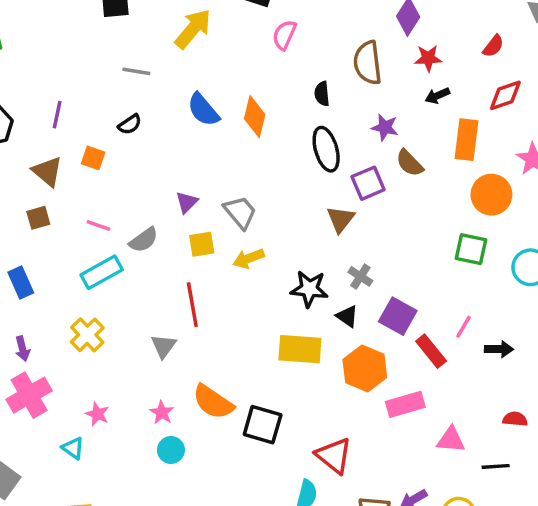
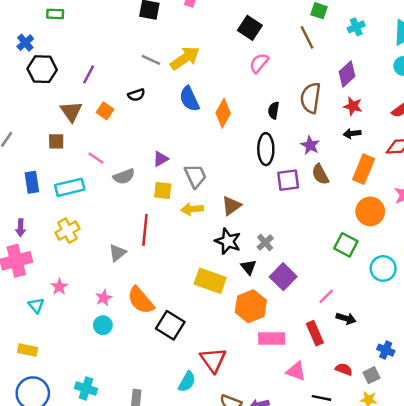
yellow arrow: (193, 29) -> (185, 58), moved
brown triangle: (340, 219) -> (231, 206), moved
cyan rectangle: (102, 272) -> (70, 187), moved
red rectangle: (431, 351) -> (315, 333), moved

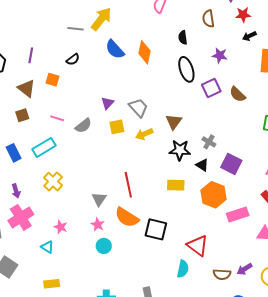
brown semicircle: (311, 98) -> (208, 19), size x0.7
brown semicircle: (320, 174) -> (237, 94), moved
red line: (145, 230) -> (128, 185), moved
gray triangle: (117, 253) -> (99, 199), moved
yellow rectangle: (210, 281) -> (176, 185), size x0.7

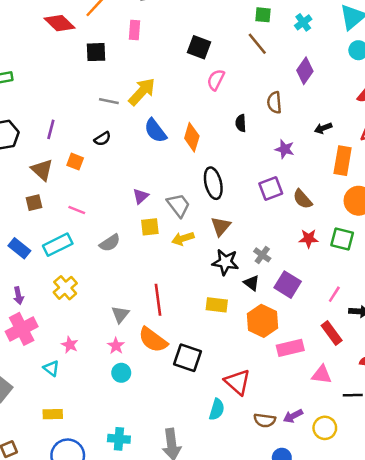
red star: (243, 15) -> (309, 239), moved
black ellipse: (186, 69) -> (213, 183), moved
gray semicircle: (83, 126) -> (110, 243), moved
blue rectangle: (14, 153) -> (19, 248), turned -30

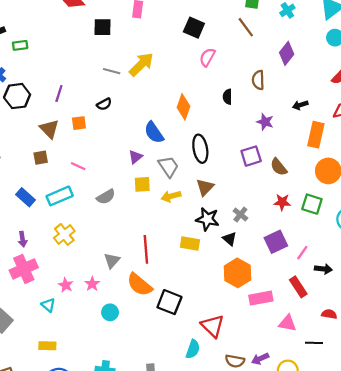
blue semicircle: (155, 131) -> (154, 133), moved
orange square: (75, 162) -> (79, 123), turned -32
purple square: (288, 285) -> (276, 242), moved, turned 30
yellow rectangle: (217, 305) -> (190, 243), moved
pink star: (116, 346) -> (92, 284), moved

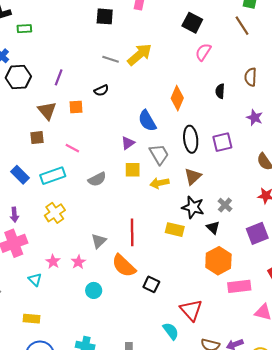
purple square: (251, 156) -> (222, 142), moved
black square: (169, 302) -> (151, 284), size x0.7
cyan semicircle: (193, 349) -> (171, 331), turned -60

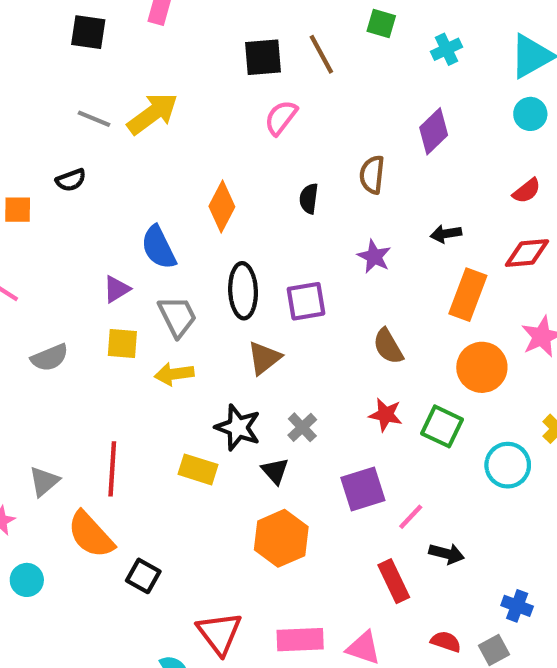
black square: (192, 23) -> (263, 57), turned -36
brown line: (242, 26) -> (321, 54), moved
brown triangle: (193, 177) -> (264, 358), moved
pink rectangle: (239, 286) -> (300, 640), moved

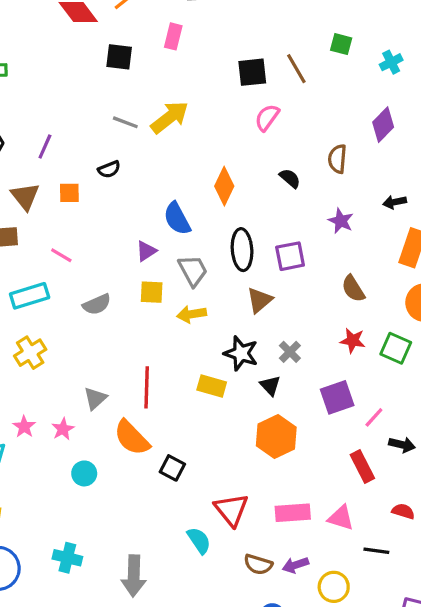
black semicircle: (309, 199) -> (290, 178), turned 125

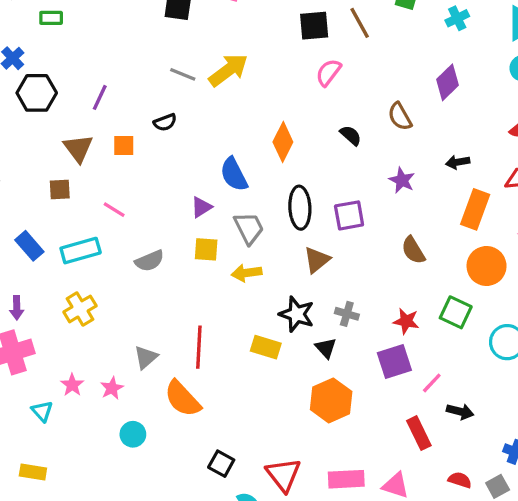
brown semicircle: (337, 159) -> (400, 116), turned -36
red star: (353, 341) -> (406, 321), moved
gray cross: (290, 352) -> (347, 314), turned -30
black square: (172, 468) -> (221, 464), moved

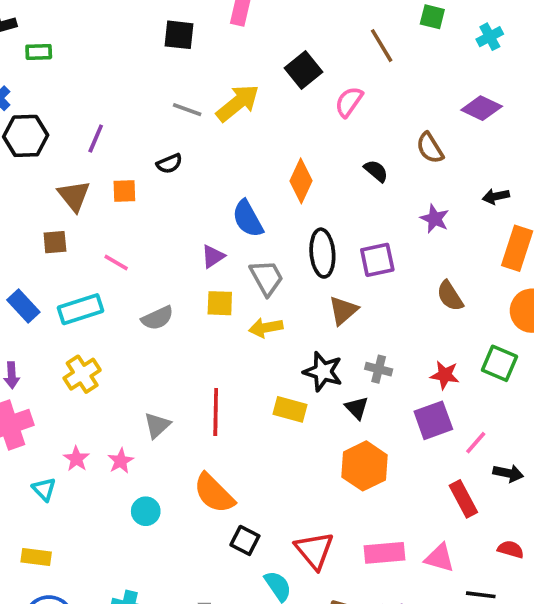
black square: (314, 26) -> (304, 70), moved, turned -32
purple diamond: (448, 82) -> (482, 108), turned 72
orange semicircle: (182, 399) -> (214, 493), moved

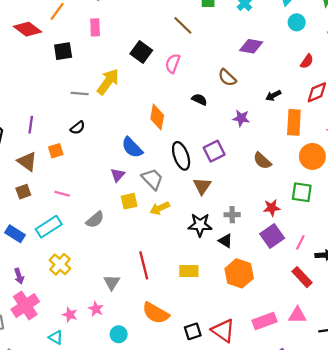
yellow rectangle: (290, 409) -> (189, 271), moved
black square: (245, 540) -> (193, 331), moved, turned -30

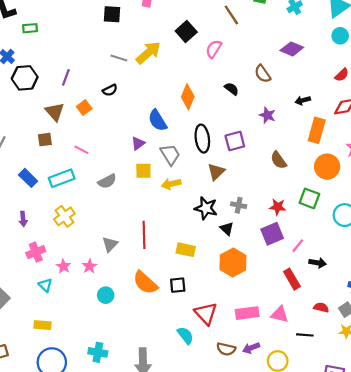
orange square: (56, 151) -> (84, 108), turned -32
pink cross: (25, 305) -> (36, 252), moved, size x0.7
black square: (193, 331) -> (178, 285), moved

